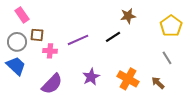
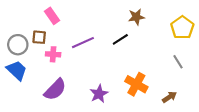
pink rectangle: (22, 15) -> (52, 16), moved
purple star: (91, 77) -> (99, 94), moved
brown arrow: (158, 83) -> (169, 97), moved, turned 104

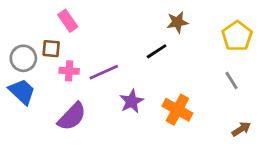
purple line: (83, 43) -> (104, 72), moved
purple star: (99, 94) -> (132, 101), moved
brown arrow: (169, 97) -> (241, 129), moved

